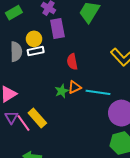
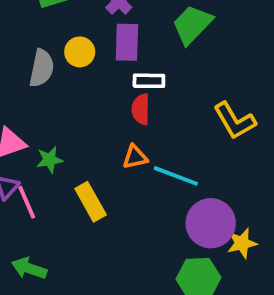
white rectangle: (36, 51) -> (149, 81), moved
green star: (62, 91) -> (50, 160), moved
yellow rectangle: (37, 118) -> (91, 202), moved

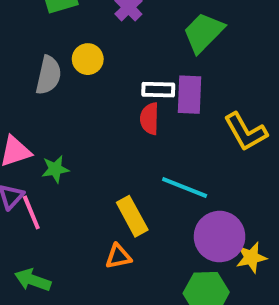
purple rectangle: (127, 42) -> (190, 95), moved
orange triangle: (135, 157) -> (118, 257), moved
yellow rectangle: (91, 202) -> (132, 216), moved

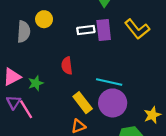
red semicircle: (149, 119) -> (67, 66), moved
yellow L-shape: (245, 132) -> (137, 29), moved
purple circle: (220, 237) -> (113, 103), moved

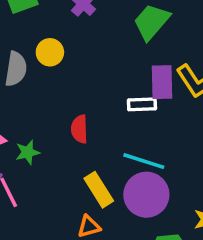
white rectangle: (86, 30) -> (142, 104), moved
purple rectangle: (104, 30) -> (162, 82), moved

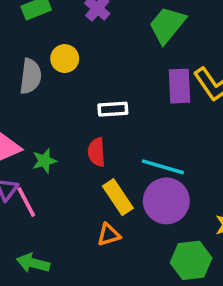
white rectangle: (142, 104) -> (113, 109), moved
red semicircle: (79, 129) -> (97, 152), moved

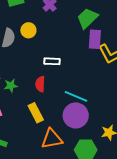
purple rectangle: (179, 86) -> (95, 39), moved
yellow rectangle: (118, 197) -> (36, 113), moved
orange triangle: (109, 235) -> (52, 139), moved, size x1.6

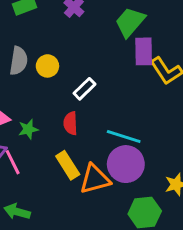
yellow circle: (28, 30) -> (47, 66), moved
white rectangle: (52, 61) -> (85, 89), turned -42
orange triangle: (52, 139) -> (95, 179), moved

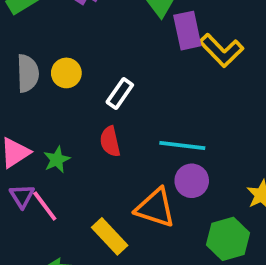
purple circle: (126, 164) -> (192, 181), size x0.7
yellow rectangle: (68, 165) -> (110, 236), moved
orange triangle: (95, 179) -> (155, 208), turned 44

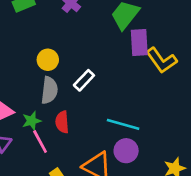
gray semicircle: (28, 73) -> (49, 90), moved
red semicircle: (110, 141) -> (62, 122), moved
pink line: (45, 206) -> (40, 142), moved

